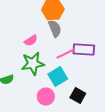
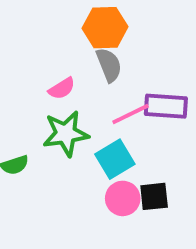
pink circle: (46, 96) -> (123, 198), moved
black square: (78, 96) -> (154, 196), turned -35

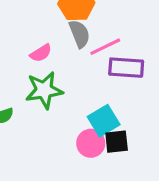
pink line: (131, 114) -> (105, 47), moved
cyan square: (115, 159) -> (104, 121), moved

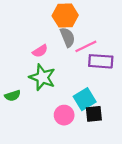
green star: (44, 90) -> (42, 77), turned 30
pink circle: (91, 143) -> (64, 115), moved

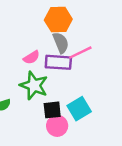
purple rectangle: (101, 61) -> (58, 62), moved
black square: (94, 114) -> (52, 110), moved

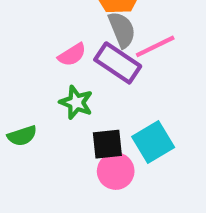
purple rectangle: (58, 62) -> (118, 63), turned 30
green star: (34, 85) -> (76, 102), size x0.7

